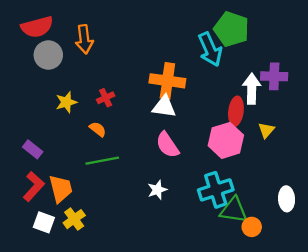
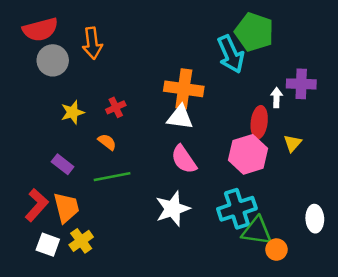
white arrow: (252, 89) -> (276, 97), size x0.6
purple rectangle: (33, 149) -> (63, 164), moved
white star: (157, 190) -> (173, 209), size x1.6

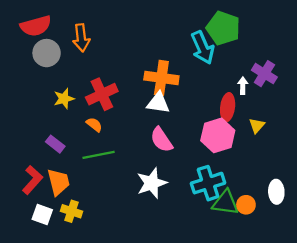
purple cross: (301, 84) -> (264, 74), turned 30
red cross: (116, 107) -> (102, 94), size x1.8
yellow cross: (81, 241) -> (71, 211), turned -36
orange circle: (276, 250) -> (246, 205), moved

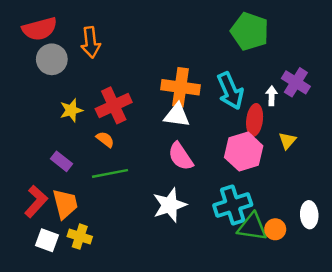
cyan arrow: (203, 48) -> (230, 91), moved

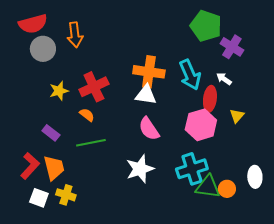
purple cross: (296, 82) -> (232, 47), moved
white arrow: (272, 96) -> (224, 79), turned -56

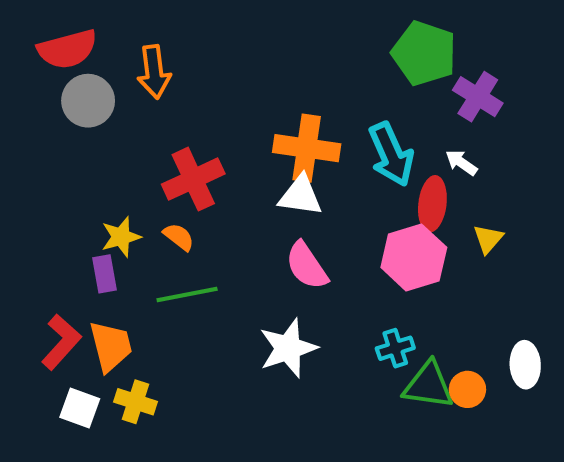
yellow star: (59, 91) -> (121, 237), moved
purple rectangle: (51, 133) -> (105, 274), turned 42
cyan cross: (192, 169) -> (395, 348), size x0.6

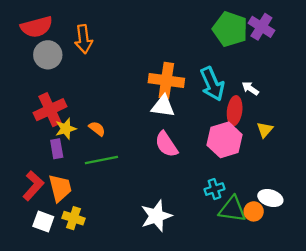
purple cross: (478, 97) -> (261, 27), moved
red cross: (193, 179) -> (50, 110), moved
white star: (288, 348) -> (156, 216), moved
white ellipse: (525, 365) -> (270, 198), moved, turned -70

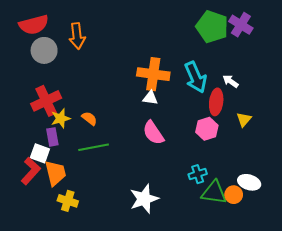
white triangle: (163, 106) -> (150, 98), size x0.7
pink hexagon: (225, 140) -> (207, 129), size x0.7
white square: (43, 222) -> (40, 153), moved

